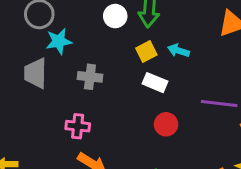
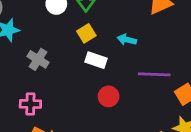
cyan arrow: (178, 51) -> (127, 40), moved
gray cross: (90, 77) -> (38, 59), turned 30

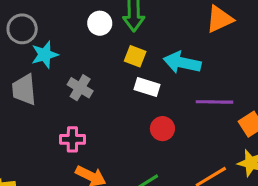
yellow square: (86, 33) -> (135, 56), turned -36
cyan arrow: (127, 40) -> (182, 63), size x1.6

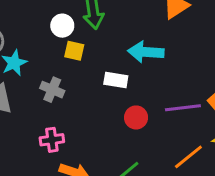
yellow square: (135, 56) -> (74, 51), moved
purple line: (215, 102) -> (183, 108), moved

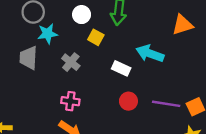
white circle: (62, 26) -> (82, 15), moved
pink cross: (52, 140) -> (70, 101), moved

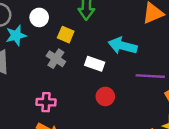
white circle: (82, 15) -> (39, 17), moved
gray cross: (71, 62) -> (56, 59), moved
purple line: (166, 104) -> (150, 76), moved

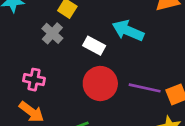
purple line: (150, 76) -> (145, 88), moved
red circle: (105, 96) -> (100, 84), size x1.6

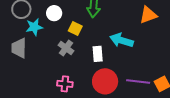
white rectangle: (94, 46) -> (98, 54), turned 63
pink cross: (34, 80) -> (65, 84), moved

